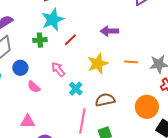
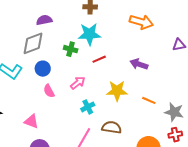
pink arrow: (58, 69) -> (78, 83), turned 70

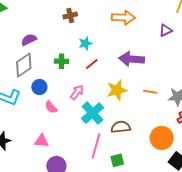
cyan star: (89, 34) -> (85, 43), moved, size x0.6
purple arrow: (139, 64) -> (132, 59), size x1.4
cyan cross: (88, 107) -> (93, 113), size x1.6

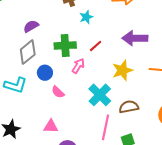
cyan star: (85, 43) -> (86, 17), moved
green cross: (62, 61) -> (65, 45), size x1.5
pink arrow: (77, 92) -> (78, 66), moved

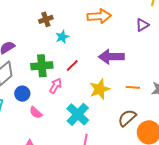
brown semicircle: (129, 107) -> (127, 118), moved, turned -30

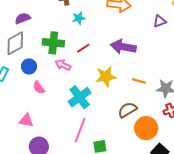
pink arrow: (55, 86) -> (63, 65), turned -105

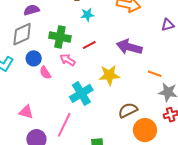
orange line: (139, 81) -> (155, 74), moved
pink semicircle: (39, 88) -> (45, 73), moved
pink line: (80, 130) -> (64, 125), moved

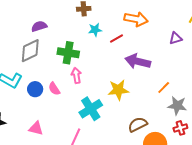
red line: (89, 45) -> (116, 39), moved
blue circle: (34, 58) -> (35, 89), moved
pink arrow: (68, 60) -> (76, 75), turned 49
orange line: (155, 74) -> (164, 87), turned -64

